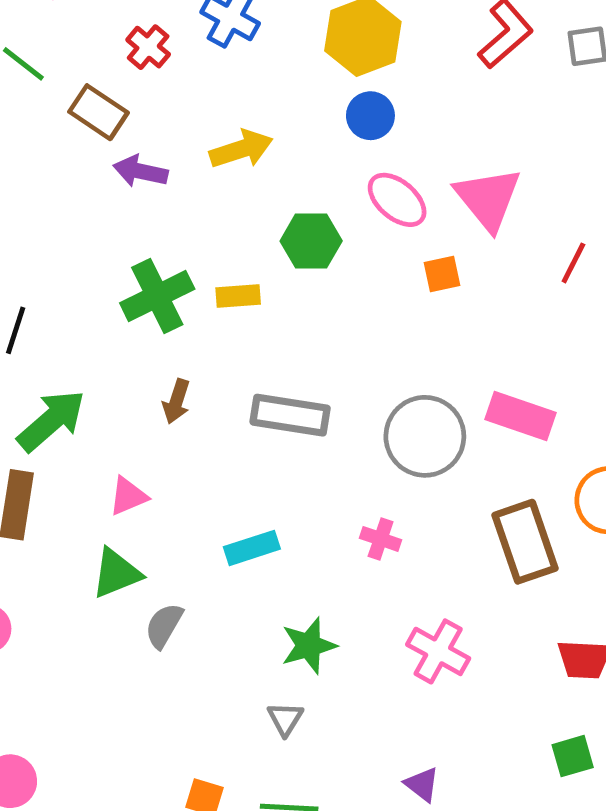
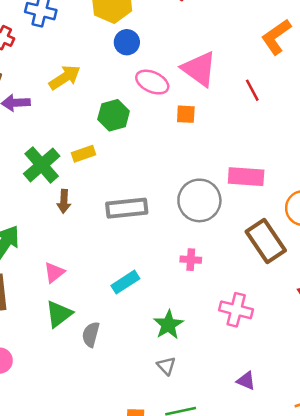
red line: (573, 263) -> (252, 90), turned -40
orange square: (442, 274) -> (186, 114), turned 30
brown arrow: (176, 401) -> (64, 201), moved

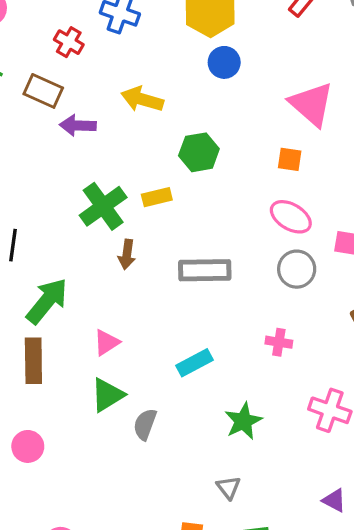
yellow arrow: (65, 77) -> (142, 99), turned -136
pink ellipse: (152, 82) -> (291, 217), moved
gray circle: (199, 200) -> (297, 269), size x0.7
gray triangle: (166, 366) -> (229, 488), moved

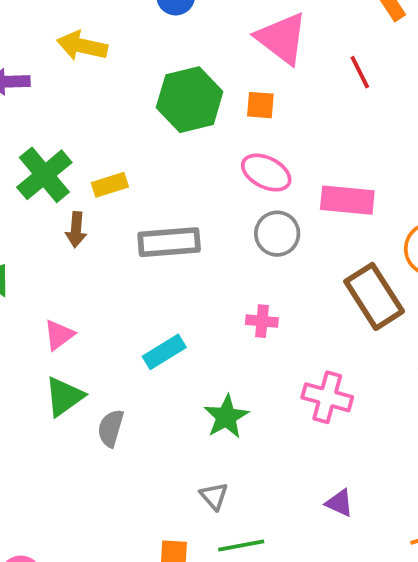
green hexagon: (199, 152) -> (190, 100), moved, size x1.4
yellow rectangle: (157, 197) -> (110, 185), moved

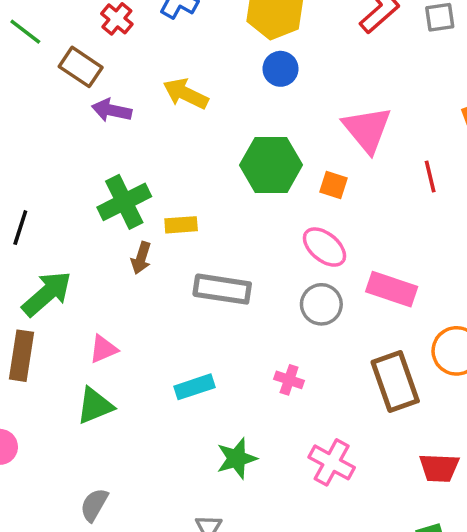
gray semicircle: (111, 428) -> (94, 505), moved

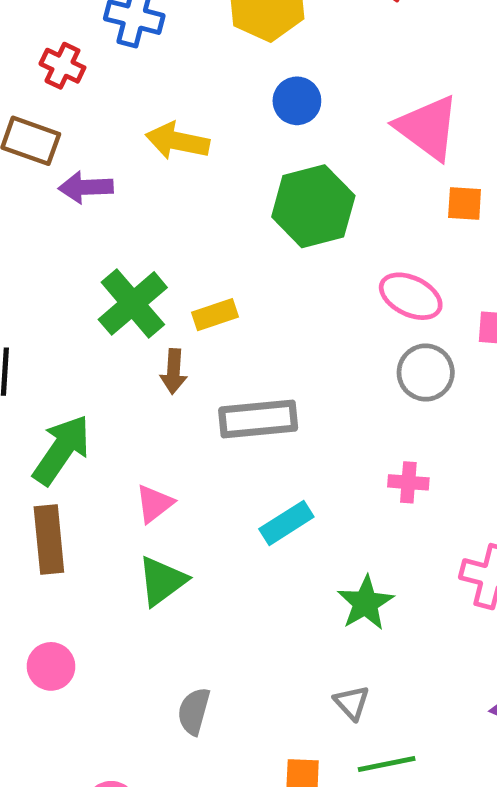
blue circle: (281, 69) -> (297, 101), moved
orange square: (334, 185) -> (465, 204), moved
gray rectangle: (222, 289) -> (258, 419), moved

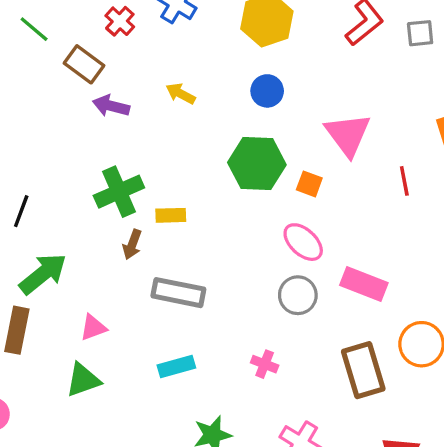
yellow arrow: (177, 141) -> (181, 94), size x0.7
orange square: (465, 204) -> (309, 184), moved

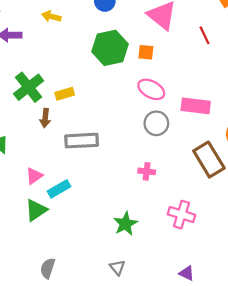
cyan rectangle: (176, 367) -> (59, 189), moved

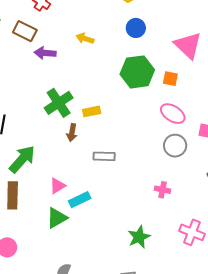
gray rectangle: (82, 141) -> (104, 156), size x0.7

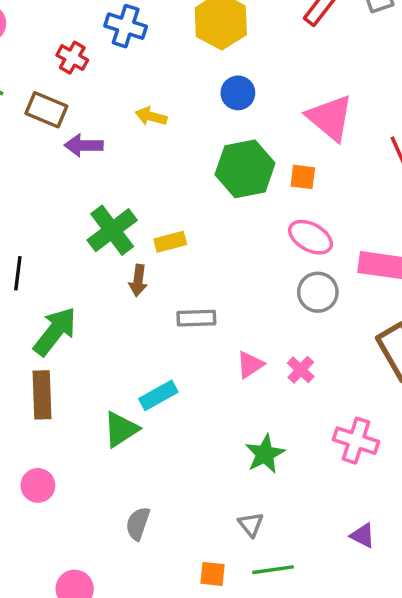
pink triangle: (57, 186) -> (250, 365), moved
pink cross: (163, 190) -> (301, 370), turned 35

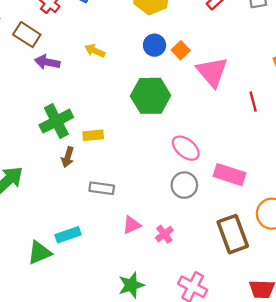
orange square: (303, 177) -> (181, 50), moved, turned 30

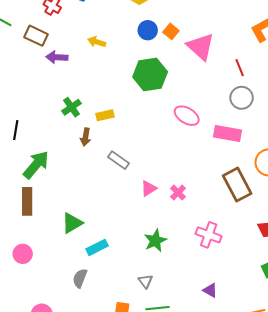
green cross: (56, 121) -> (71, 107), size x0.7
gray circle: (184, 185) -> (242, 98), moved
gray rectangle: (102, 188) -> (119, 160), turned 35
cyan rectangle: (68, 235) -> (97, 247), moved

